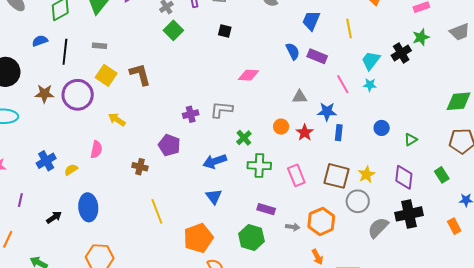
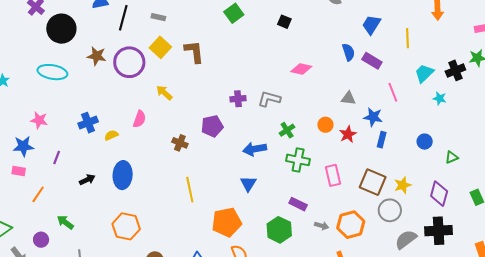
cyan star: (370, 85) -> (440, 98), moved
purple pentagon: (169, 145) -> (212, 126), turned 30

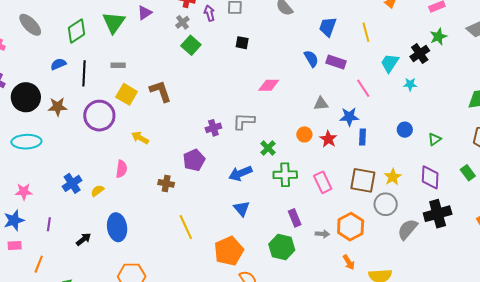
brown star: (97, 56) -> (58, 107), moved
purple rectangle: (298, 204) -> (295, 218), turned 54

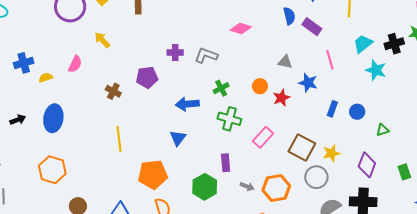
cyan star: (410, 84) -> (376, 70), size x1.5
blue rectangle: (362, 137) -> (332, 109), moved
pink rectangle: (323, 182) -> (263, 137), turned 50

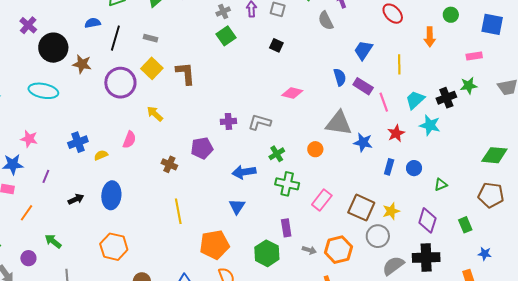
pink line: (330, 60) -> (384, 102), moved
gray triangle: (285, 62) -> (339, 123), size x1.8
red star: (281, 98) -> (396, 133), moved

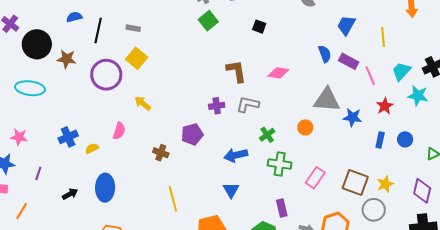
brown L-shape: (186, 73) -> (236, 71), moved

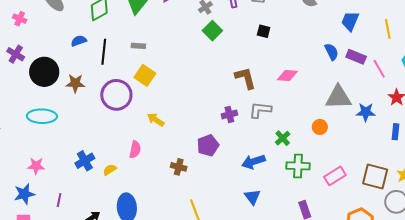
pink rectangle: (315, 178) -> (335, 176), turned 30

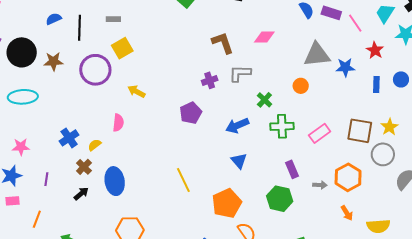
yellow square: (145, 75) -> (122, 48), turned 30
brown cross: (179, 167) -> (84, 167), moved, turned 35

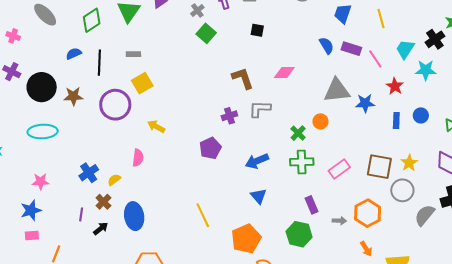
green cross: (264, 100) -> (298, 133), moved
purple line: (46, 179) -> (81, 214), moved

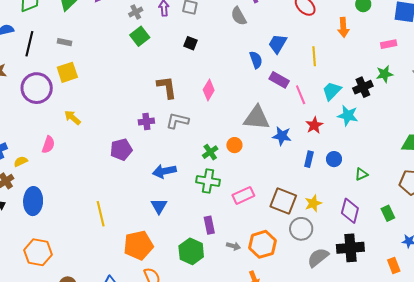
blue semicircle: (327, 46) -> (256, 60), moved
pink diamond: (284, 73) -> (209, 90), turned -70

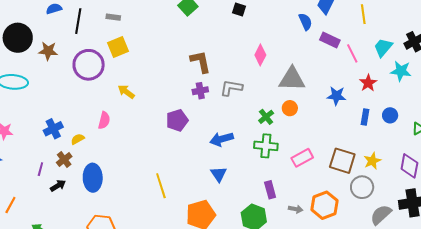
brown L-shape: (167, 87) -> (200, 62), moved
gray triangle: (257, 118) -> (292, 79), moved

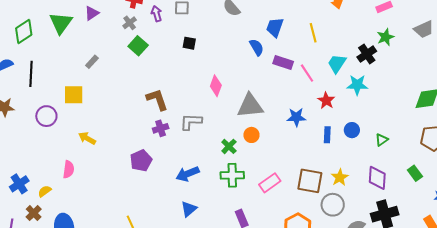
gray rectangle: (113, 17) -> (92, 62), moved, turned -48
yellow square: (118, 47) -> (74, 95), turned 30
purple circle: (89, 65) -> (46, 116), size x0.7
blue triangle: (219, 174) -> (189, 209), turned 30

